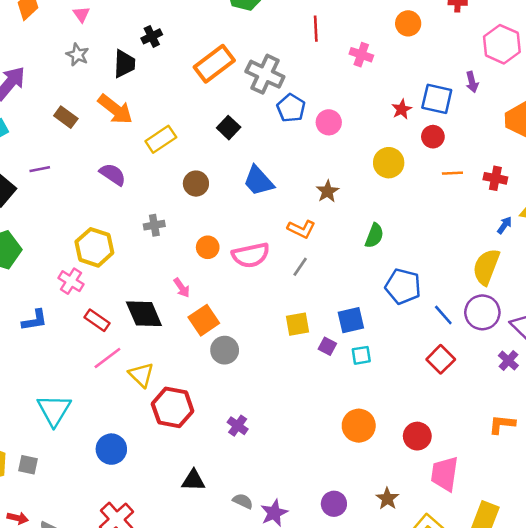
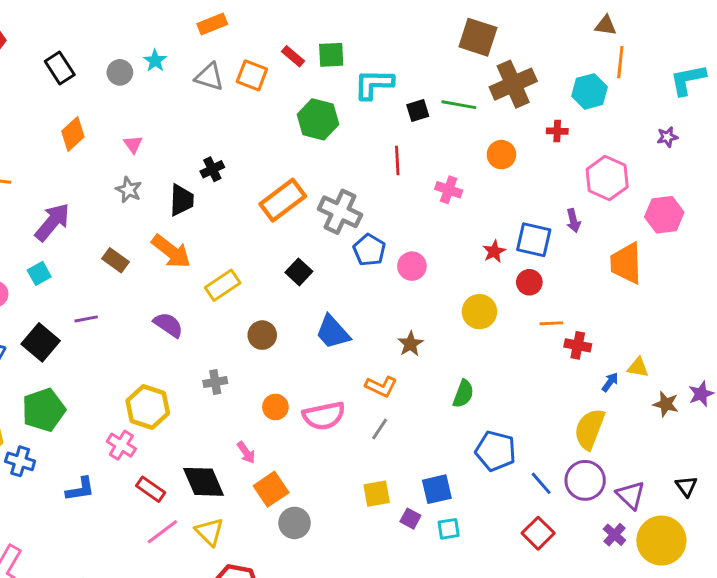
red cross: (495, 178) -> (578, 345), moved
yellow triangle: (141, 375) -> (209, 532), moved

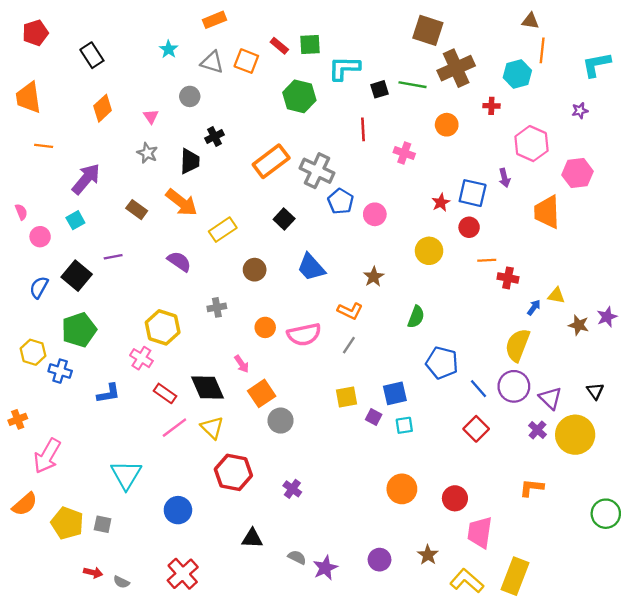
gray circle: (120, 72) -> (190, 96), moved

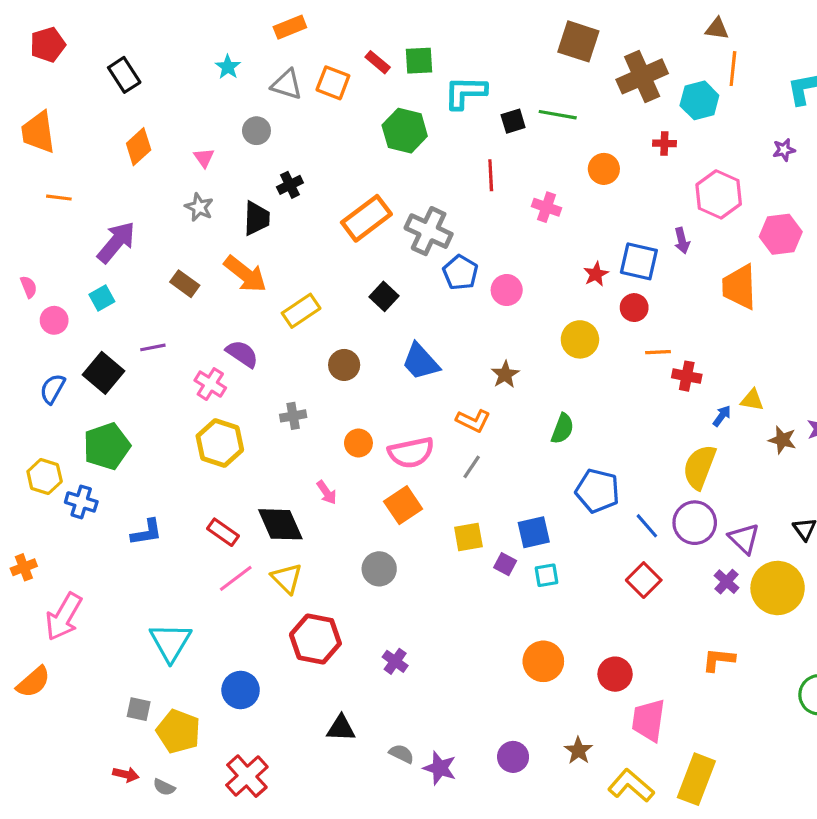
brown cross: (456, 68) -> (642, 76), moved
pink cross: (141, 358) -> (210, 384), moved
orange square: (262, 393) -> (403, 505), moved
yellow pentagon: (67, 523) -> (178, 731), moved
purple star: (325, 568) -> (440, 768), turned -30

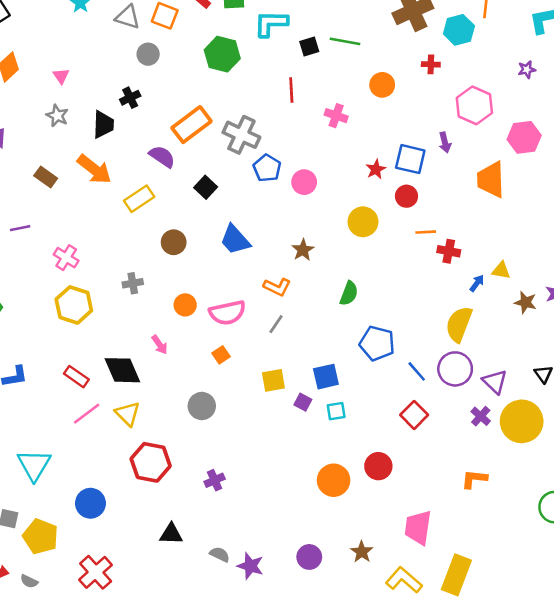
gray circle: (256, 131) -> (148, 54), moved
purple semicircle: (242, 354) -> (162, 157), moved
orange square: (403, 505) -> (221, 355), size x0.6
purple cross: (395, 661) -> (215, 480), turned 30
red circle: (615, 674) -> (378, 466), moved

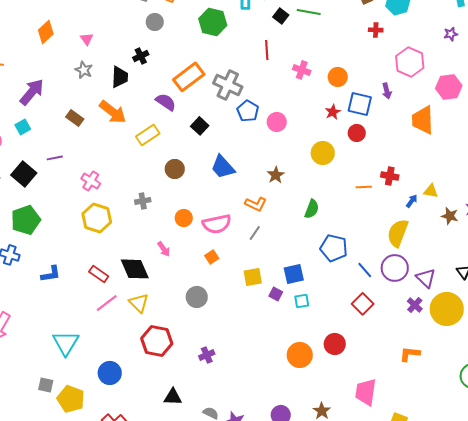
black square: (309, 46) -> (281, 16), turned -35
orange circle: (382, 85) -> (338, 77), moved
orange line: (426, 232) -> (364, 187), moved

